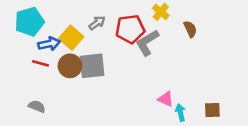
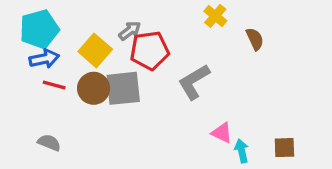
red pentagon: (130, 29) -> (150, 50), moved
gray L-shape: (147, 43) -> (194, 82), moved
blue arrow: (49, 44) -> (44, 59), moved

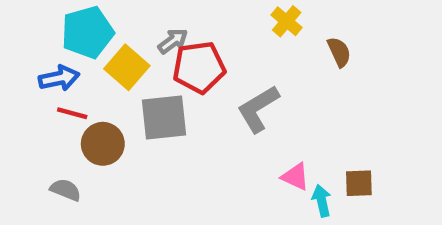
cyan pentagon: (39, 29) -> (87, 32), moved
brown circle: (94, 88) -> (103, 144), moved
brown square: (284, 148) -> (359, 183), moved

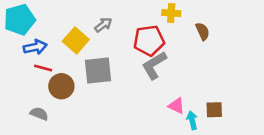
yellow cross: (287, 21) -> (171, 13), turned -36
cyan pentagon: (87, 32) -> (20, 20), moved
red pentagon: (199, 67) -> (149, 40), moved

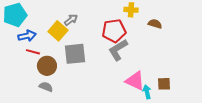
gray arrow: (103, 25) -> (71, 20), moved
brown semicircle: (203, 31) -> (155, 24), turned -48
pink triangle: (176, 106) -> (135, 81), size x1.5
gray semicircle: (39, 114) -> (46, 87), moved

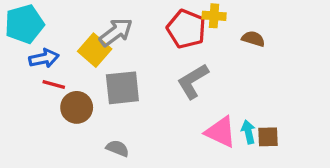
gray arrow: (71, 20) -> (116, 32), size x1.5
red pentagon: (114, 31) -> (186, 29), moved, turned 30
gray semicircle: (46, 87) -> (118, 148), moved
cyan arrow: (147, 92) -> (248, 132), moved

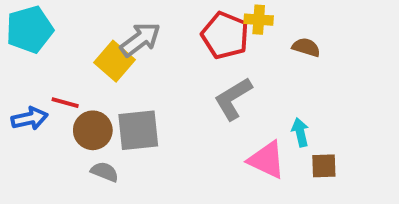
blue arrow: (44, 58) -> (30, 118), moved
gray square: (122, 88) -> (138, 130), moved
cyan arrow: (248, 132) -> (300, 132), moved
gray semicircle: (118, 148) -> (105, 172), moved

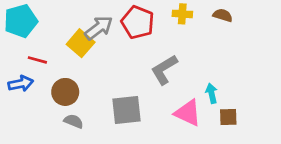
red pentagon: (225, 35) -> (138, 22), moved
brown semicircle: (306, 47) -> (223, 15), moved
red line: (65, 103) -> (37, 60), moved
gray square: (138, 130) -> (127, 110), moved

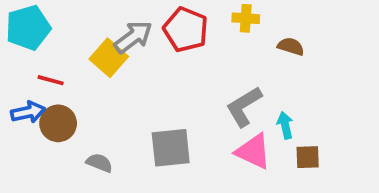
brown semicircle: (223, 15) -> (291, 46), moved
gray L-shape: (164, 70) -> (244, 106), moved
brown circle: (65, 92) -> (58, 123), moved

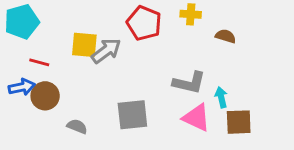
gray arrow: (133, 37) -> (106, 51), moved
yellow square: (109, 58) -> (84, 45), turned -36
gray L-shape: (244, 106) -> (189, 83), turned -136
brown square: (308, 157) -> (239, 122), size x1.4

